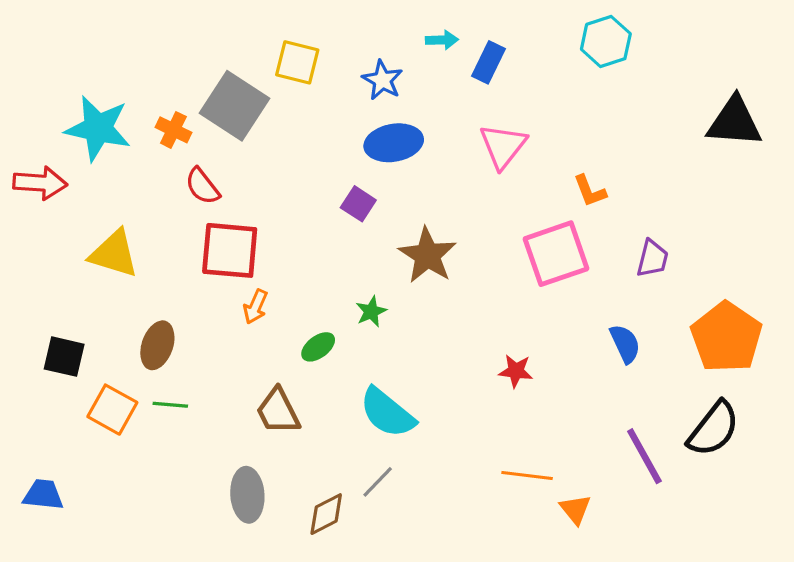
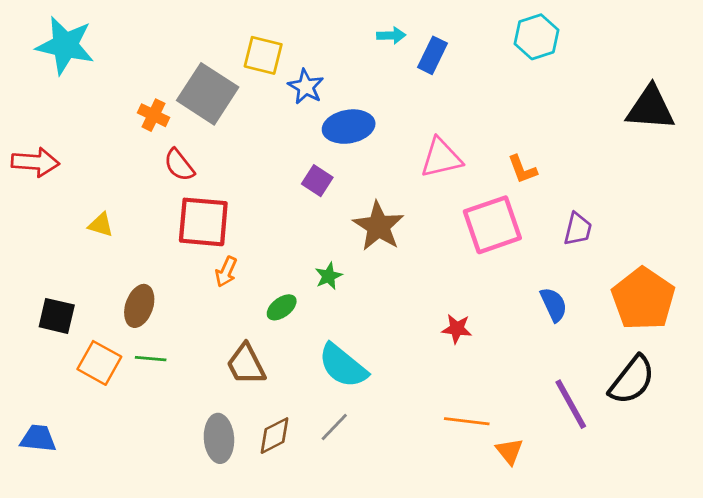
blue star: (382, 80) -> (306, 87), moved
cyan star: (98, 128) -> (65, 45), moved
pink triangle: (503, 146) -> (441, 158), moved, turned 39
yellow triangle: (114, 254) -> (101, 225), size x0.6
brown diamond: (326, 514) -> (275, 436), moved

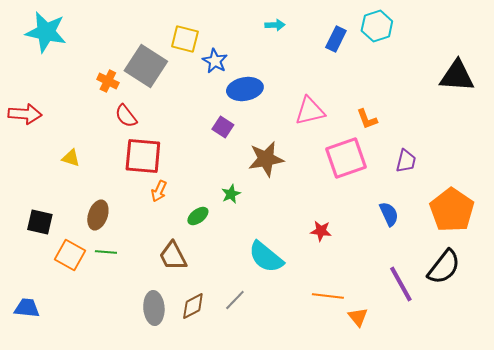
blue rectangle: (433, 55) -> (336, 39), moved
brown star: (378, 226) -> (266, 159), turned 30
cyan semicircle: (343, 366) -> (266, 257), moved

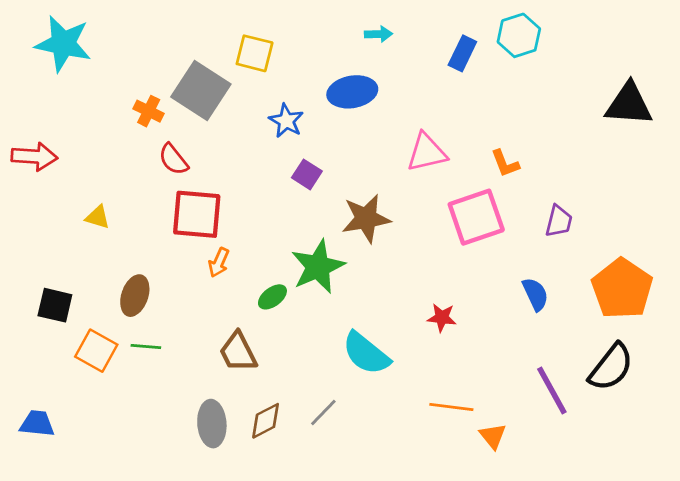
blue star: (215, 61) -> (286, 121), moved
blue ellipse: (245, 89) -> (352, 92), moved
green star: (231, 194) -> (318, 267), size x2.0

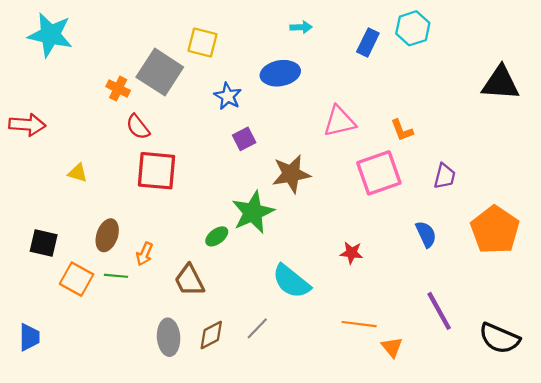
purple square: (307, 174) -> (244, 139), turned 30
orange arrow: (219, 263) -> (144, 254), moved
black semicircle: (611, 367) -> (499, 338), moved, turned 75
blue trapezoid: (37, 424) -> (29, 337), turned 84

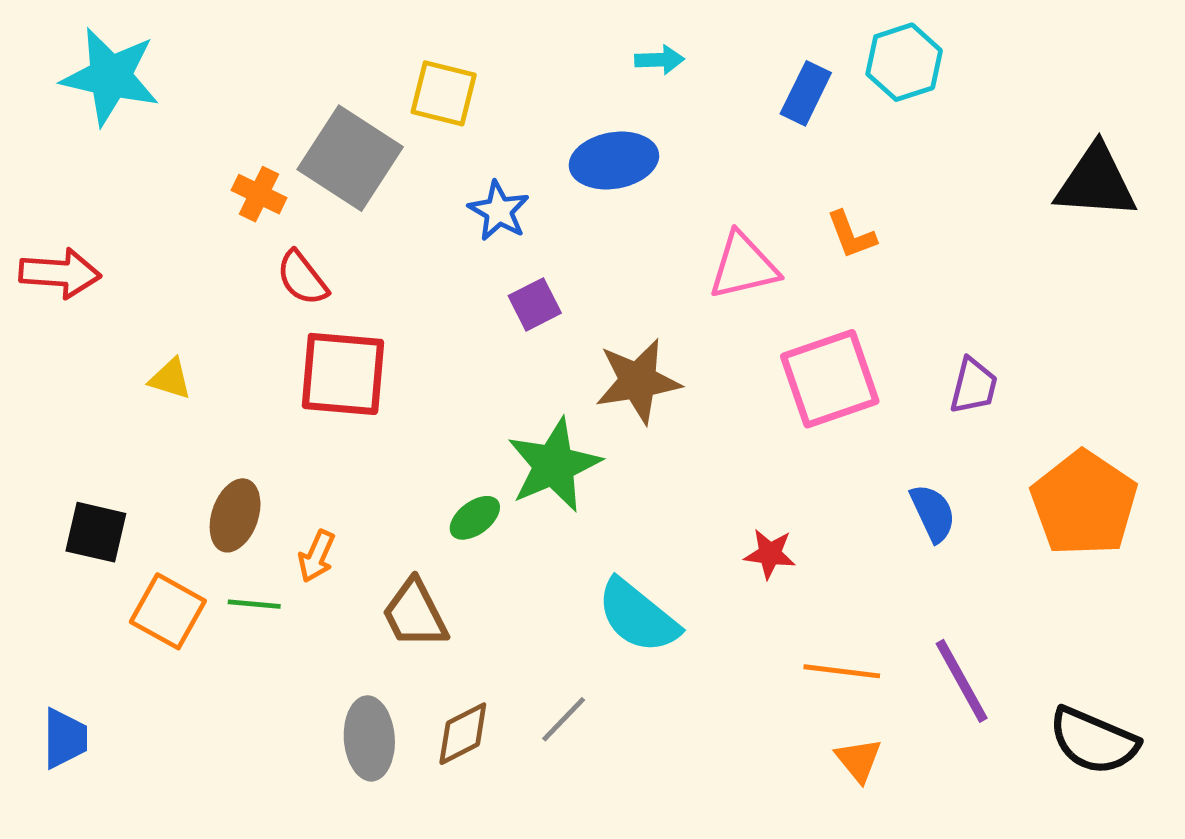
orange L-shape: (402, 130) -> (851, 235), moved
orange line: (359, 324) -> (842, 671), moved

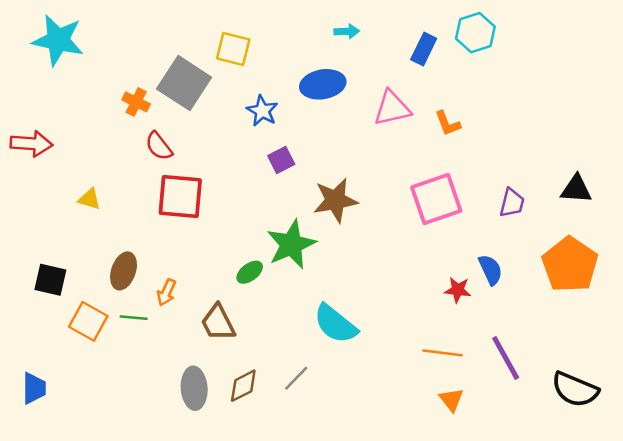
black triangle: (1096, 182) -> (576, 189), moved, size x0.7
pink triangle: (743, 266) -> (392, 108), moved
red star: (770, 554) -> (458, 290), moved

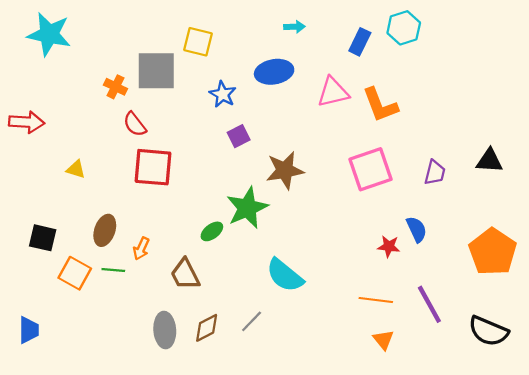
gray square: (184, 83) -> (156, 71), turned -33
orange L-shape: (448, 123) -> (380, 105), size x1.6
orange pentagon: (570, 265) -> (493, 252), moved

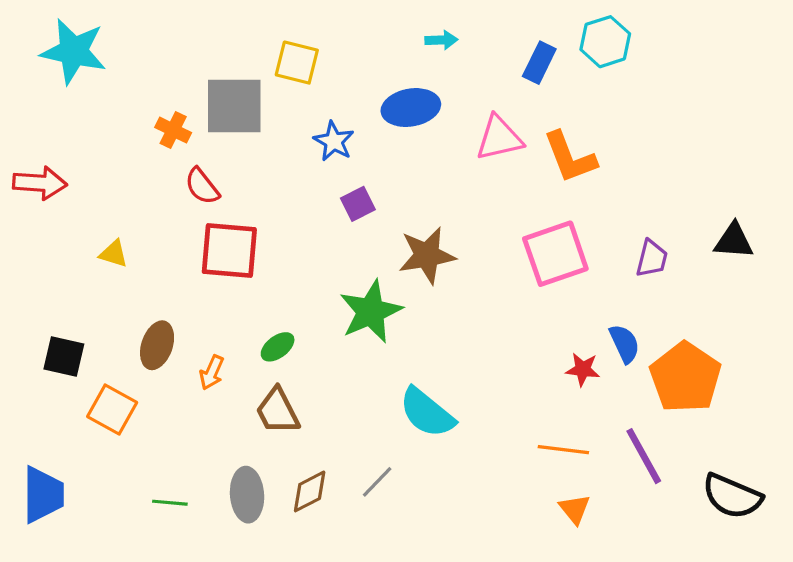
green ellipse: (212, 231) -> (278, 347), moved
orange pentagon: (493, 252) -> (686, 377), moved
green line: (113, 270) -> (170, 503), moved
blue trapezoid: (29, 330) -> (43, 495), size x1.4

